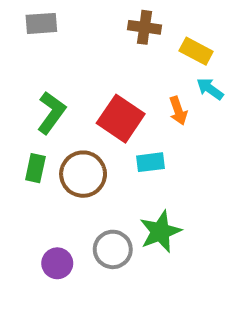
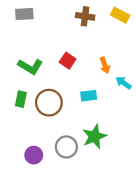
yellow rectangle: (196, 51) -> (120, 15), moved
cyan arrow: (210, 89) -> (124, 83), moved
green L-shape: (51, 113) -> (30, 66), turned 85
red square: (121, 119) -> (68, 61), moved, size x0.6

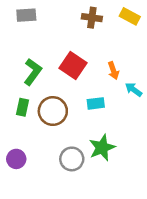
red square: (68, 61) -> (73, 66), size x1.5
green L-shape: (30, 66) -> (33, 72), turned -85
purple circle: (34, 155) -> (16, 159), moved

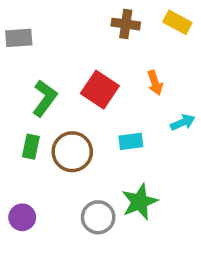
gray rectangle: (26, 15) -> (19, 38), moved
orange arrow: (113, 71) -> (155, 83), moved
cyan arrow: (134, 90) -> (183, 122), turned 120

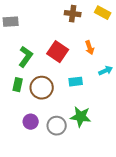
green star: (140, 202) -> (81, 117), turned 30
purple circle: (22, 217) -> (31, 122), moved

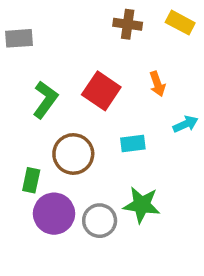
green rectangle: (18, 85) -> (31, 180), moved
purple circle: (31, 122) -> (54, 214), size x1.5

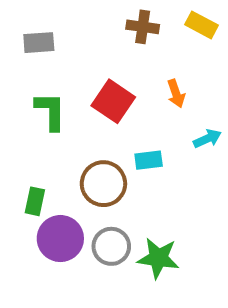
gray rectangle: (19, 38) -> (39, 43), moved
green L-shape: (45, 100) -> (51, 111), turned -36
brown circle: (73, 154) -> (103, 184), moved
green star: (142, 205) -> (158, 258), moved

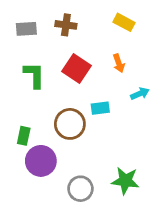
yellow rectangle: (201, 25) -> (124, 22), moved
brown cross: (143, 27) -> (66, 25), moved
gray circle: (111, 246) -> (80, 189), moved
green star: (158, 258) -> (125, 181), moved

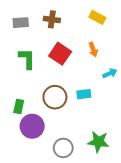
cyan rectangle: (100, 108) -> (84, 94), moved

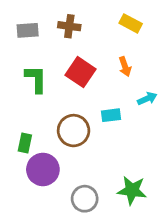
cyan rectangle: (84, 94) -> (111, 115), moved

